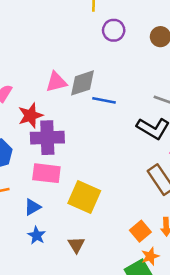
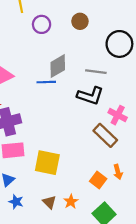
gray diamond: (83, 83) -> (58, 66), moved
orange star: (150, 256) -> (71, 202), moved

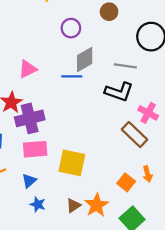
purple circle: (42, 24) -> (71, 28), moved
brown triangle: (49, 202) -> (73, 205), turned 40
orange star: (71, 202) -> (97, 205), size x1.5

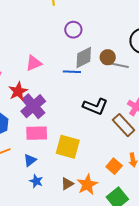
brown circle: (109, 12) -> (108, 57), moved
black L-shape: (119, 92) -> (95, 106), moved
purple cross: (30, 118) -> (33, 106), turned -30

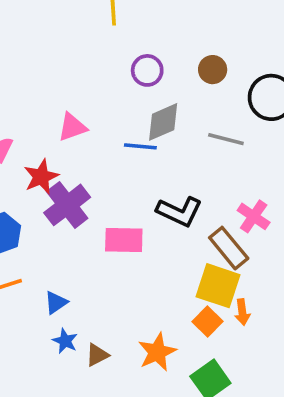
brown circle: (108, 57) -> (213, 70), moved
pink rectangle: (37, 133) -> (124, 240), moved
yellow square: (68, 147) -> (218, 286), moved
brown triangle: (67, 184) -> (97, 355), moved

